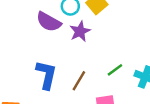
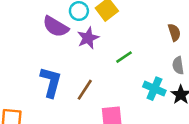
green line: (115, 70) -> (124, 57), moved

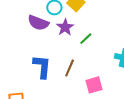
green line: (124, 57) -> (86, 39), moved

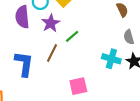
purple semicircle: (38, 23) -> (22, 17), turned 60
brown line: (70, 68) -> (52, 53), moved

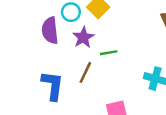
green line: (72, 36) -> (109, 53), turned 32

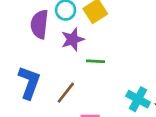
brown line: (85, 72) -> (66, 93), moved

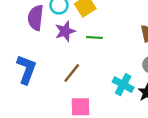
green line: (96, 61) -> (94, 37), moved
brown line: (66, 93) -> (72, 73), moved

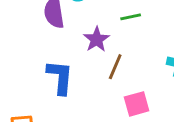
purple star: (65, 31) -> (97, 39), moved

